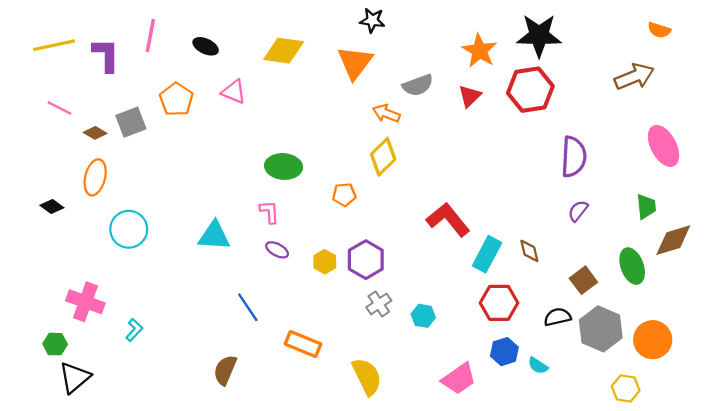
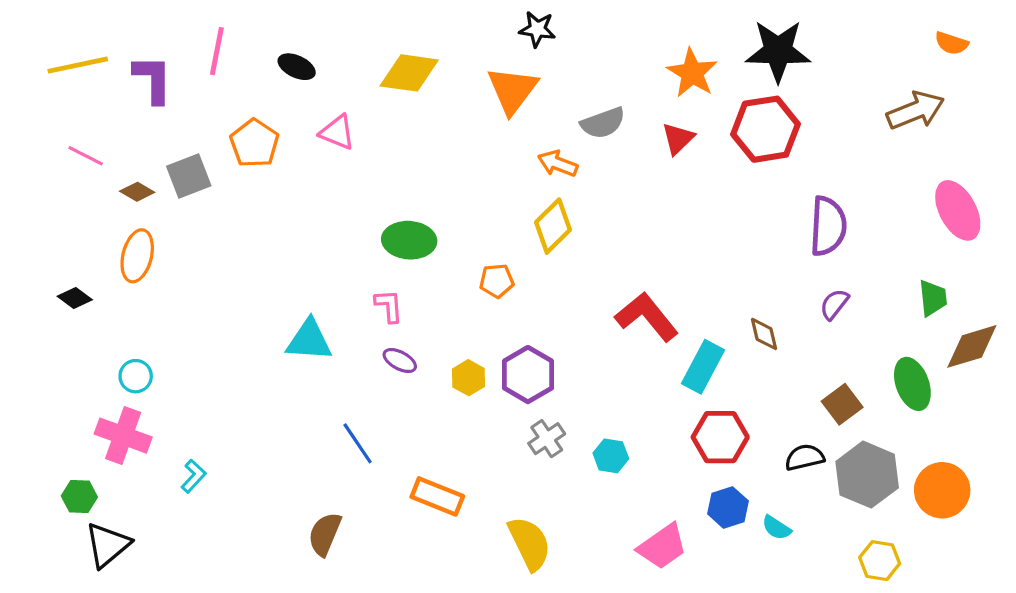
cyan circle: (129, 229) -> (136, 376), moved, size x0.6
brown diamond: (529, 251) -> (764, 334), moved
yellow hexagon: (626, 388) -> (880, 561), moved

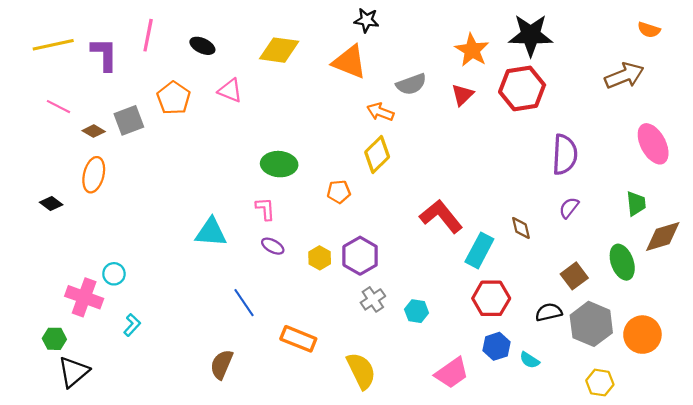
orange triangle: (512, 90) -> (349, 62), turned -45
cyan circle: (136, 376) -> (114, 274), moved

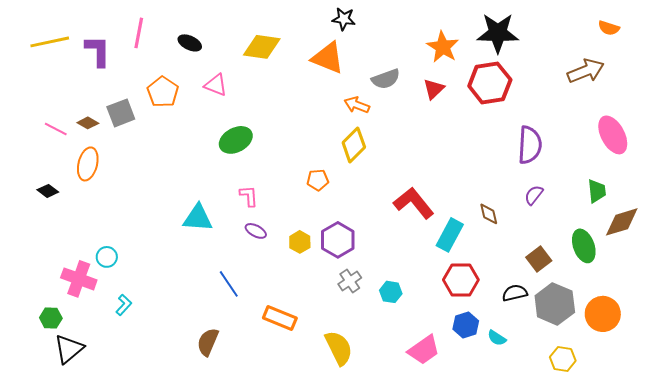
pink line: (59, 107) -> (56, 129), moved
green ellipse: (279, 164) -> (236, 140), moved, turned -32

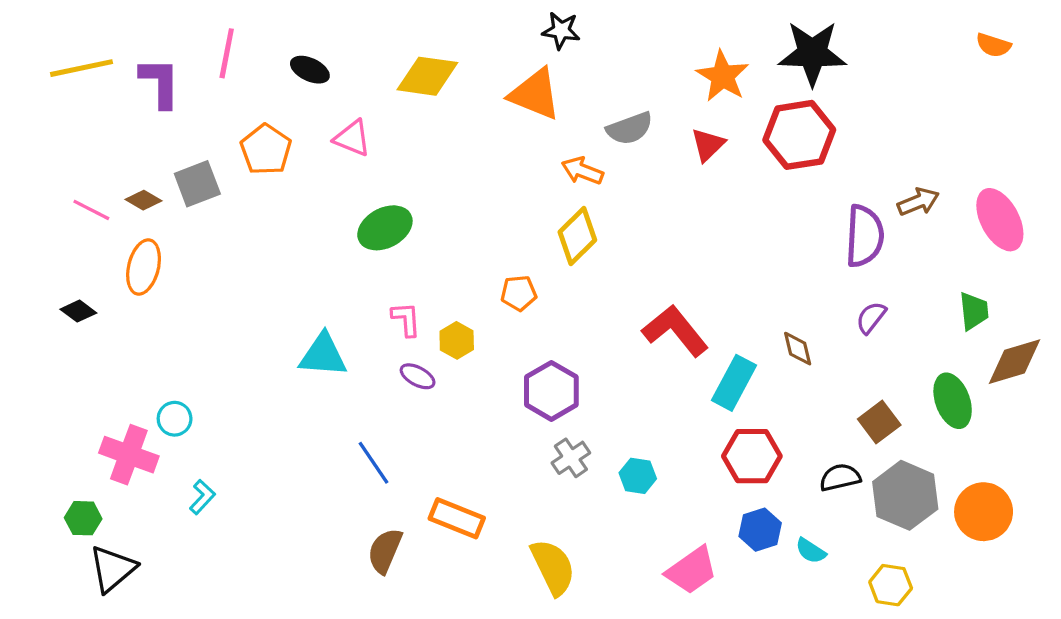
brown arrow: (586, 71) -> (918, 202), moved, size x0.7
yellow hexagon: (300, 242) -> (457, 340), moved
brown semicircle: (208, 342) -> (385, 551), moved
yellow hexagon: (563, 359) -> (891, 585), moved

